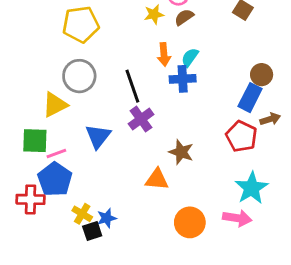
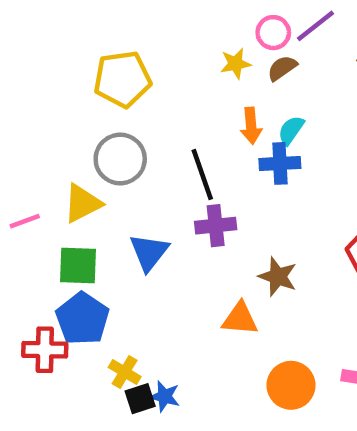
purple cross: (141, 119) -> (216, 226), turned 30
green square: (35, 141) -> (78, 265), moved
pink line: (56, 154) -> (25, 221), moved
blue star: (107, 218) -> (165, 396), moved, turned 30

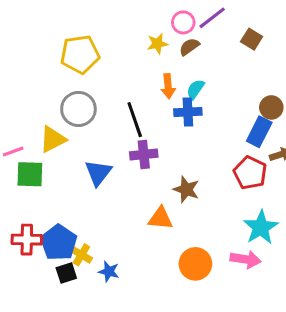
green square: (78, 265) -> (30, 174), moved
blue pentagon: (82, 319) -> (59, 243), moved
black square: (140, 399) -> (66, 273), moved

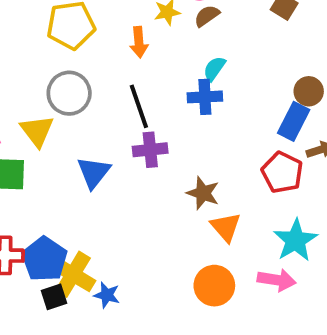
orange arrow: (168, 86) -> (139, 42), moved
yellow triangle: (53, 139) -> (37, 131), turned -40
orange triangle: (160, 218) -> (226, 227), moved, turned 44
yellow cross: (81, 255) -> (73, 274), size x1.6

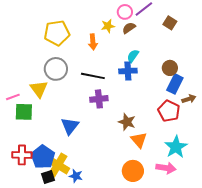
brown circle: (309, 91) -> (170, 68), moved
black line: (139, 106) -> (93, 76), turned -60
blue triangle: (94, 172) -> (70, 126), moved

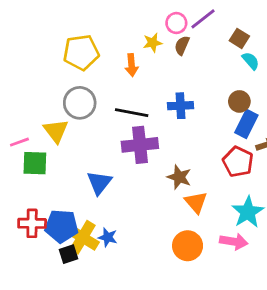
brown semicircle: (129, 28) -> (182, 45), turned -32
cyan semicircle: (133, 56) -> (251, 61), moved, turned 104
purple cross: (99, 99) -> (140, 145), size x1.4
blue pentagon: (43, 157) -> (61, 226), turned -30
blue star: (76, 176) -> (108, 237), moved

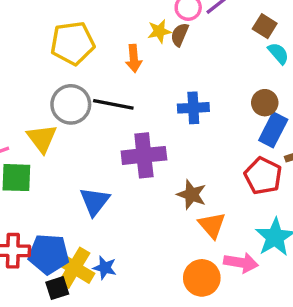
brown semicircle: (182, 45) -> (180, 35), moved
black line: (132, 113) -> (113, 104), moved
pink arrow: (234, 242) -> (241, 263), moved

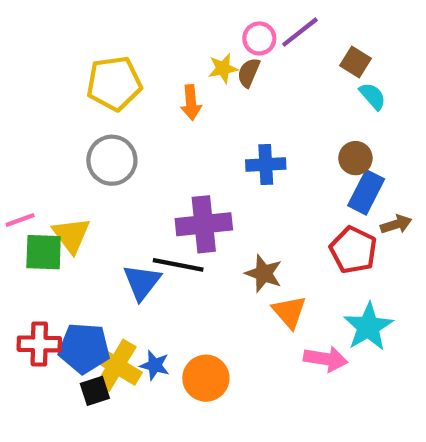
black line: (113, 104) -> (178, 265), moved
yellow triangle: (42, 138) -> (71, 235), moved
orange circle: (202, 278) -> (206, 378), moved

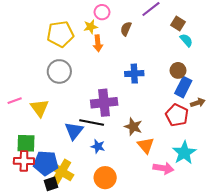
pink circle: (259, 38) -> (102, 12), moved
yellow star: (223, 68) -> (91, 27), moved
green square: (44, 252) -> (26, 143), moved
blue star: (155, 365) -> (98, 146), moved

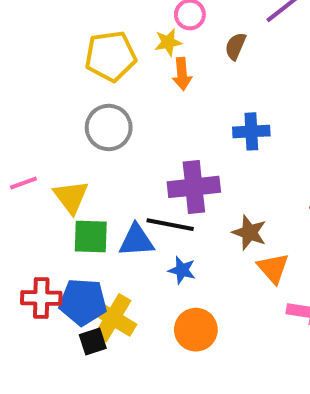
blue triangle: (74, 131) -> (136, 240), turned 48
green square: (26, 143) -> (91, 237), moved

